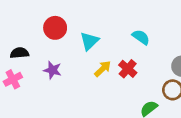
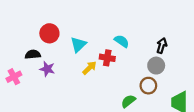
black semicircle: (19, 53) -> (33, 54), moved
red cross: (128, 69) -> (107, 58), moved, turned -32

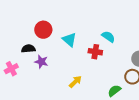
cyan triangle: (78, 44) -> (69, 40), turned -35
yellow arrow: (89, 68) -> (75, 82), moved

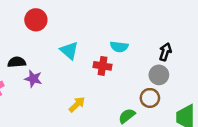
red circle: (43, 30) -> (36, 20), moved
cyan semicircle: (108, 37) -> (119, 47), turned 152

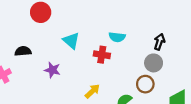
purple star: (33, 79) -> (52, 70), moved
yellow arrow: (77, 104) -> (92, 91), moved

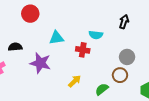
cyan triangle: (71, 41) -> (56, 38), turned -49
black arrow: (159, 42) -> (124, 22), moved
purple star: (52, 70) -> (40, 63), size x1.5

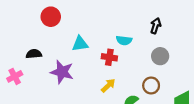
gray circle: (127, 57) -> (160, 56), moved
yellow arrow: (75, 81) -> (108, 85), moved

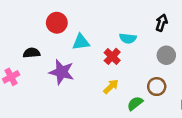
red circle: (51, 17) -> (57, 23), moved
red cross: (109, 57) -> (112, 56), turned 35

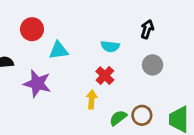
red cross: (112, 56) -> (105, 76), moved
yellow arrow: (111, 87) -> (92, 99), turned -42
brown circle: (157, 87) -> (142, 115), moved

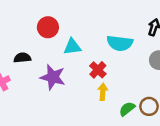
cyan semicircle: (110, 46) -> (120, 43), size x1.5
red cross: (105, 76) -> (98, 70), moved

